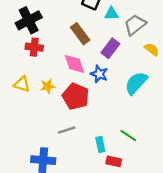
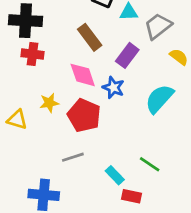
black cross: (29, 20) -> (26, 21), turned 30
yellow triangle: (22, 84) -> (17, 120), moved
cyan rectangle: (100, 145) -> (115, 175), turned -32

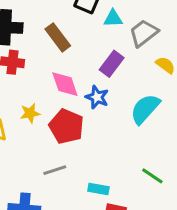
brown rectangle: (90, 37) -> (58, 37), moved
green line: (150, 164) -> (152, 176), moved
cyan rectangle: (115, 175) -> (98, 189), turned -36

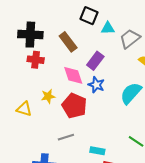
purple rectangle: (112, 64) -> (95, 61), moved

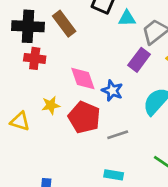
brown rectangle: (68, 42) -> (64, 24), moved
purple rectangle: (95, 61) -> (139, 60), moved
gray line: (66, 137) -> (118, 135), moved

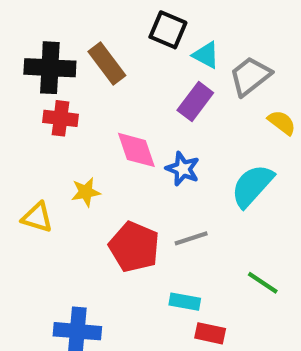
cyan triangle: (127, 18) -> (206, 55), turned 30
purple rectangle: (139, 60) -> (195, 101), moved
red pentagon: (84, 117) -> (134, 247), moved

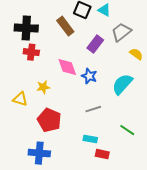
cyan triangle: (206, 55) -> (104, 10), moved
brown rectangle: (107, 64) -> (65, 26), moved
red pentagon: (134, 247) -> (49, 120), moved

